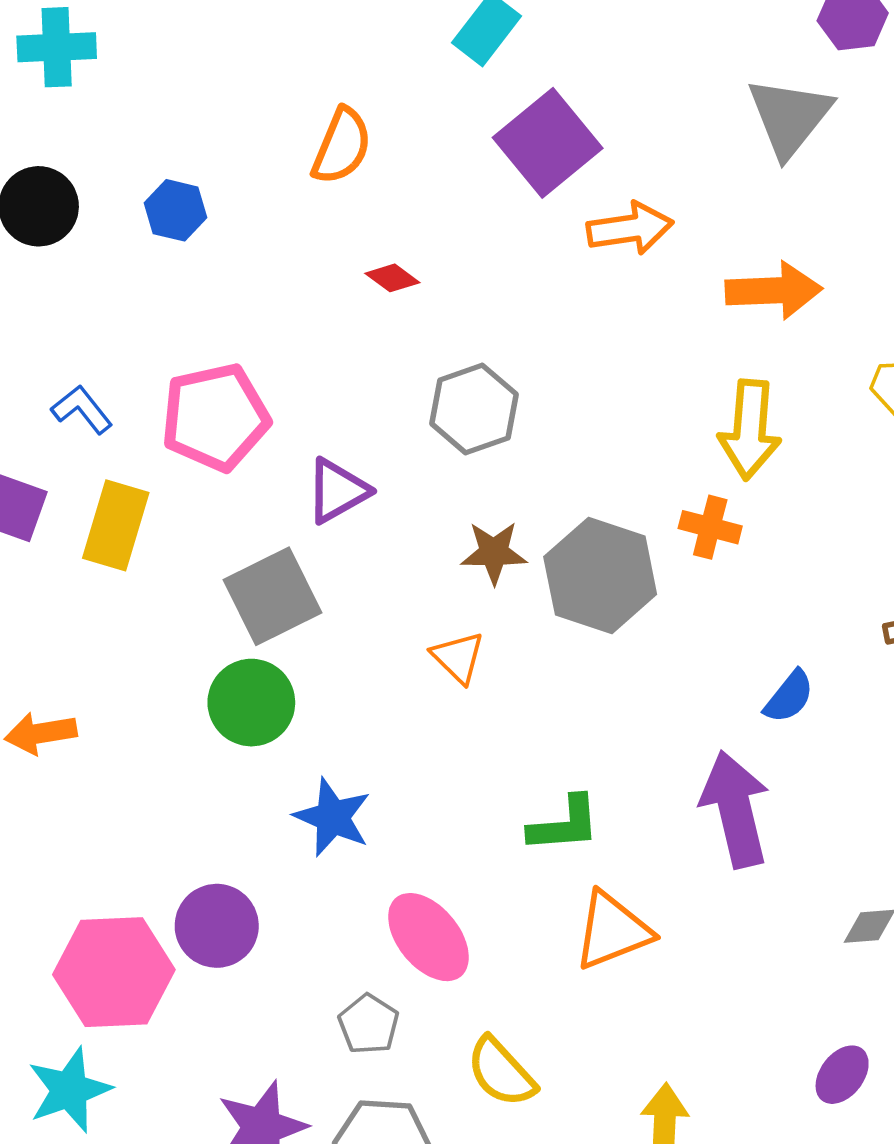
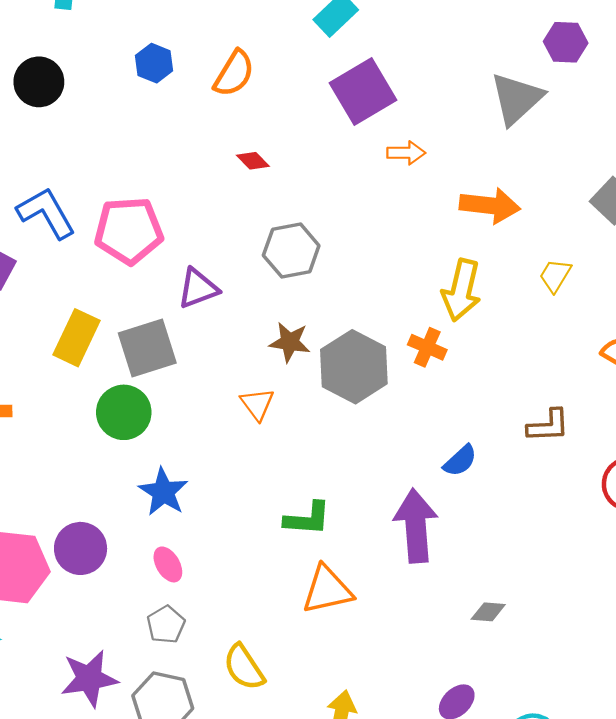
blue hexagon: (176, 210) -> (154, 63), moved
orange arrow: (630, 228) -> (406, 153), size x0.7
blue L-shape: (82, 409) -> (46, 213), size x1.6
yellow rectangle: (116, 525) -> (77, 338), moved
pink ellipse: (428, 937) -> (168, 564), moved, size x0.6

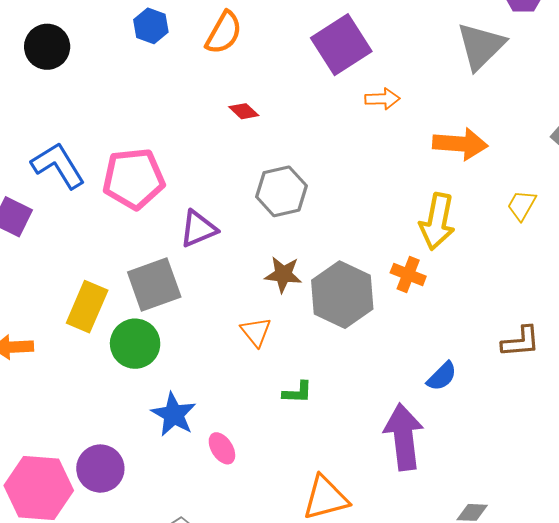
yellow rectangle: (77, 338) -> (87, 307), moved
green L-shape: (307, 519) -> (297, 392), moved, size x0.7
pink ellipse: (168, 564) -> (222, 448), moved

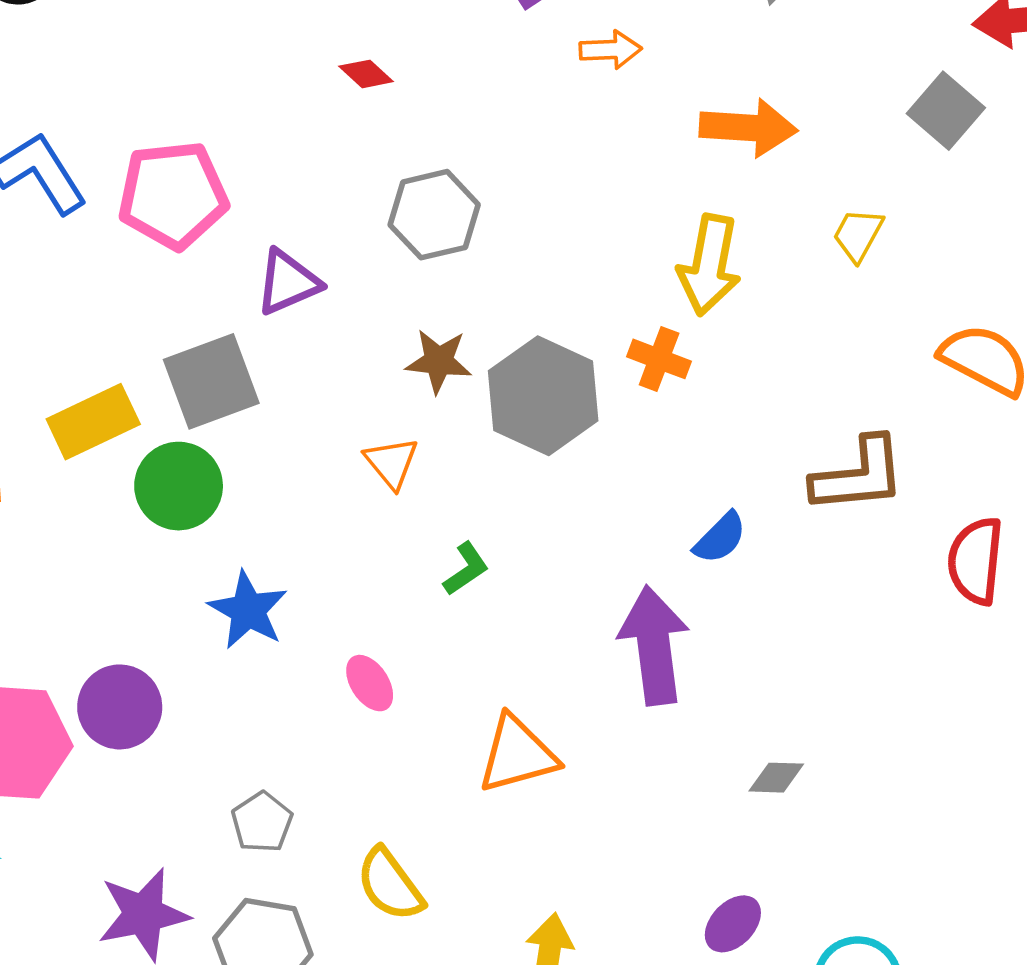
yellow rectangle: (87, 307) -> (93, 422), turned 42
brown L-shape: (521, 342) -> (859, 475), size x1.4
green L-shape: (297, 392) -> (466, 569), turned -36
pink ellipse: (222, 448) -> (370, 683), moved

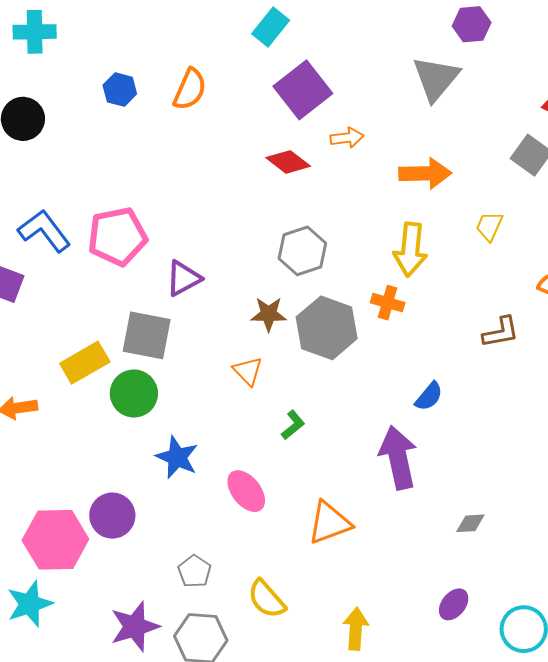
red diamond: (366, 74) -> (288, 162), moved, size x1.5
gray hexagon: (434, 215) -> (302, 251), moved
gray square: (211, 381) -> (147, 335), turned 36
brown L-shape: (859, 475) -> (501, 332), moved, size x0.7
pink ellipse: (370, 683) -> (246, 491), size x1.4

